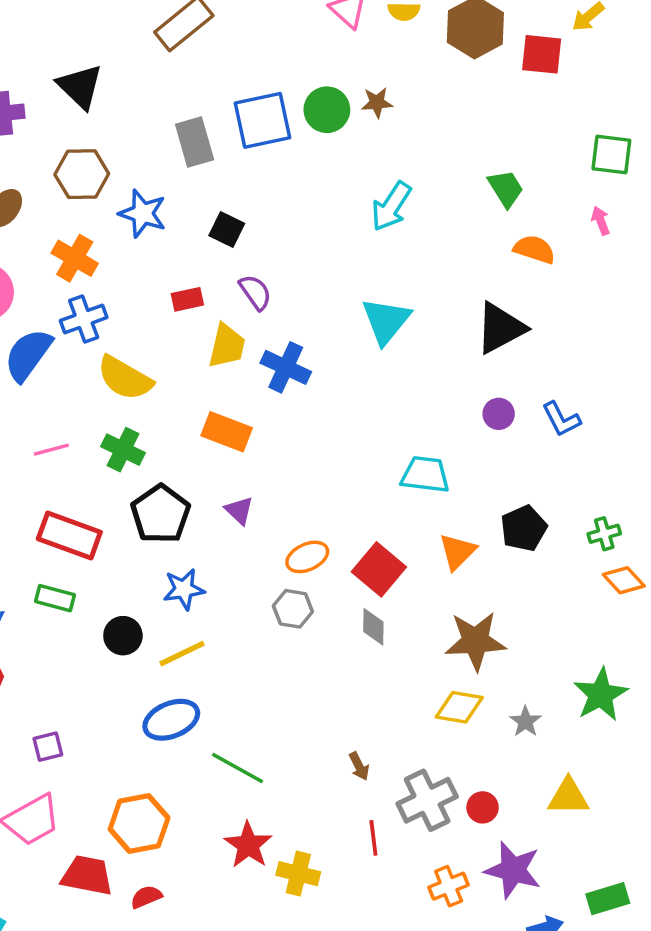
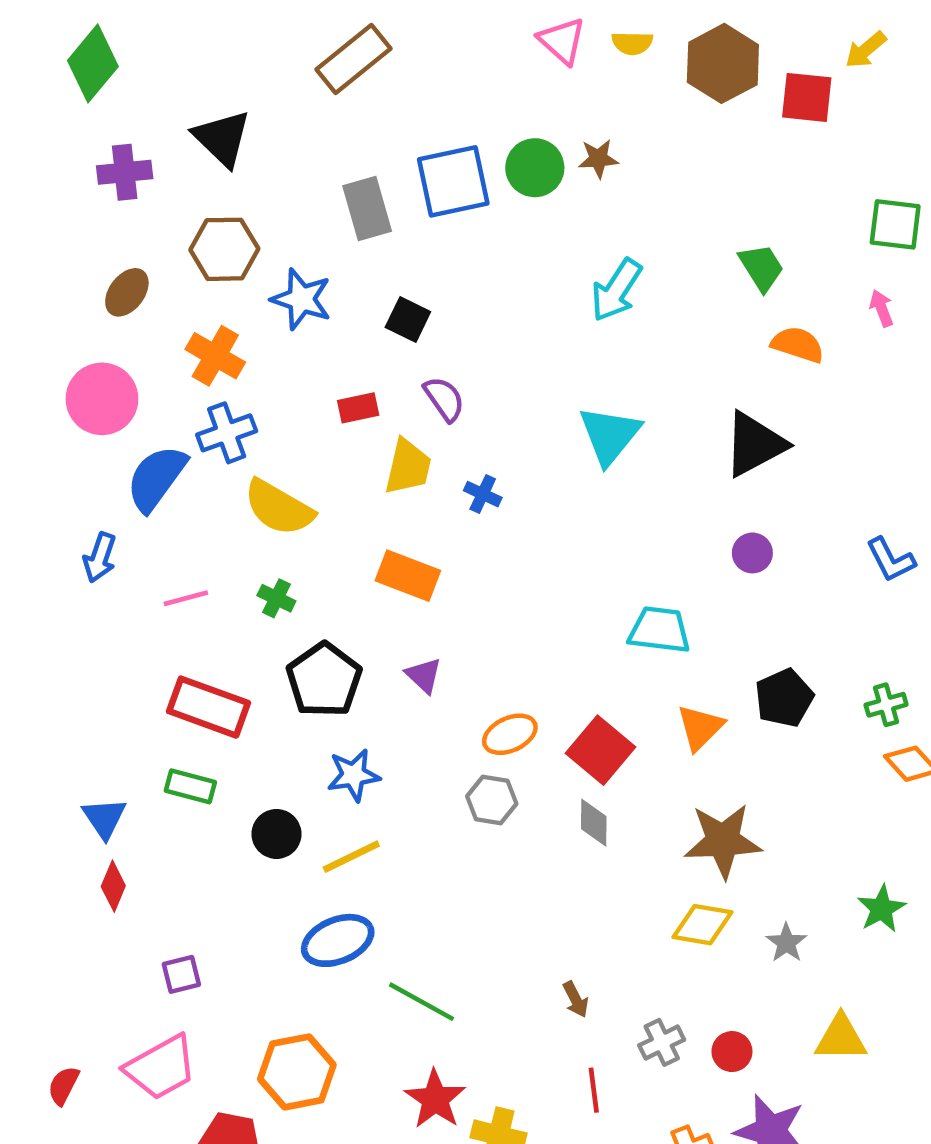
blue cross: (286, 367) -> (483, 494), size x0.6
blue L-shape: (561, 419) -> (891, 560), moved
green cross: (123, 450) -> (276, 598), size x0.7
green star: (601, 695) -> (882, 909), size x0.7
gray cross: (427, 800) -> (662, 1042), size x0.6

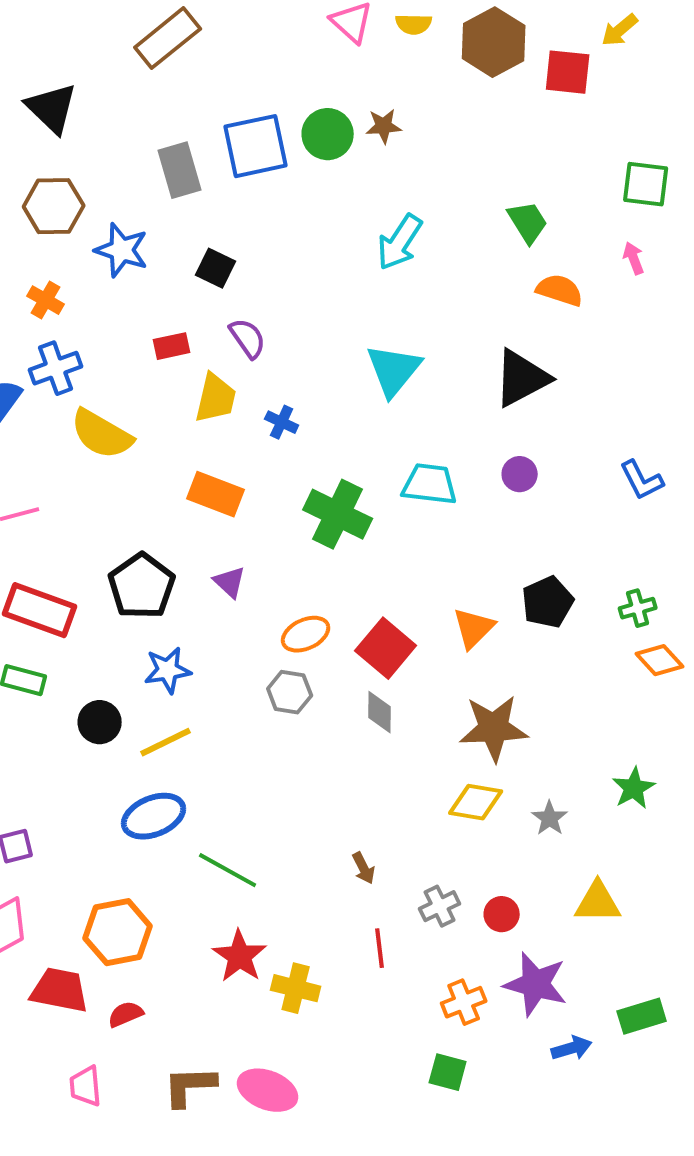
orange cross: (215, 356) -> (46, 300), size x0.7
green cross: (276, 598) -> (338, 514), moved, size x2.0
cyan trapezoid: (659, 630) -> (430, 484), moved

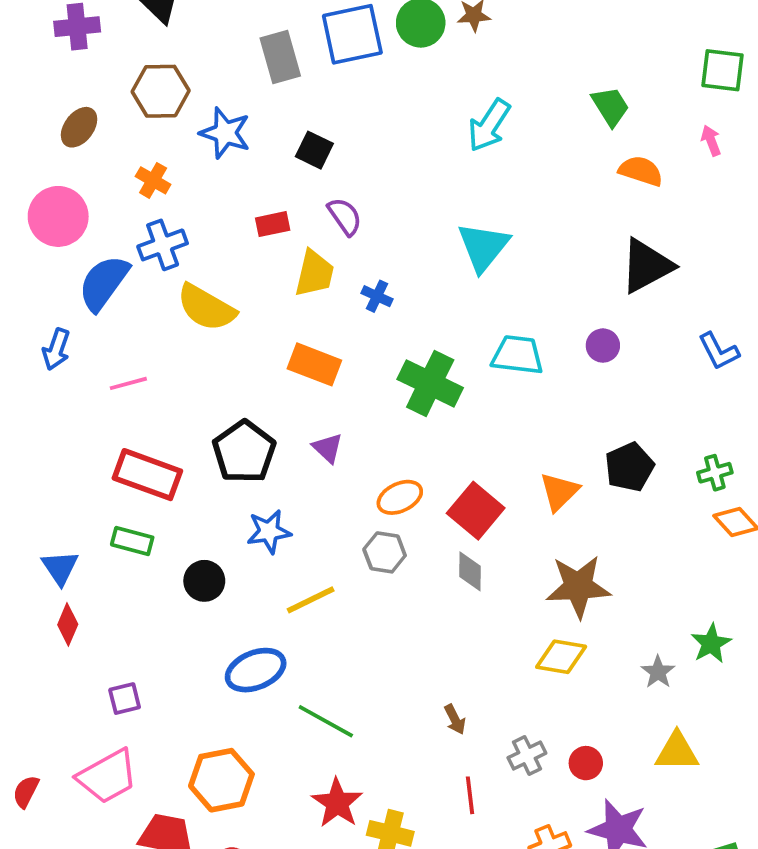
black triangle: (522, 378) -> (647, 266), moved
yellow line: (166, 742) -> (311, 600), moved
gray star: (550, 818) -> (658, 672), moved

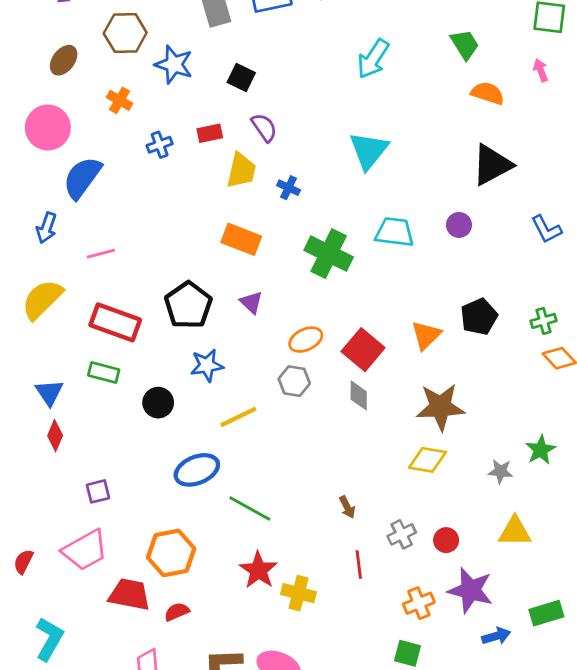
blue cross: (163, 245) -> (160, 145), moved, size x0.7
yellow semicircle: (206, 308) -> (42, 299), moved, turned 105
gray star: (658, 672) -> (501, 471), turned -30

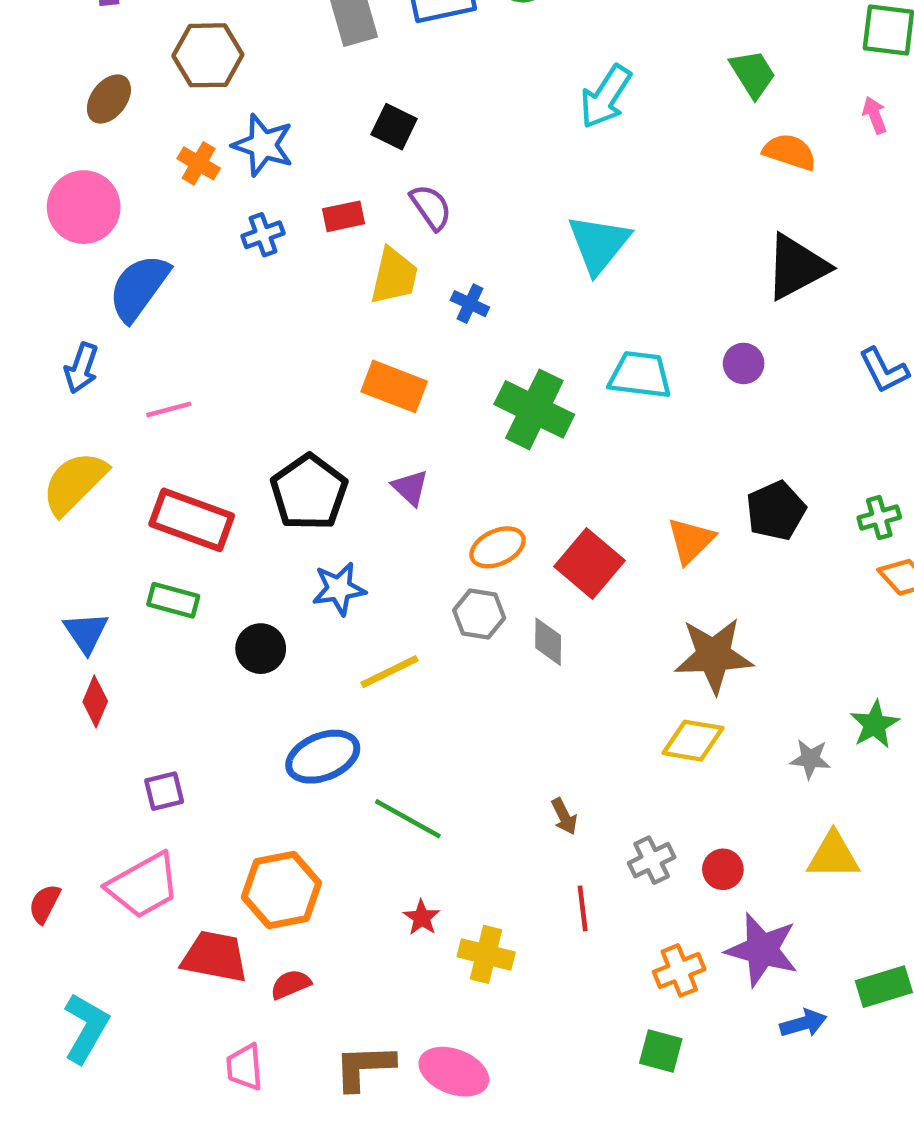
blue star: (174, 65) -> (263, 145), moved
gray diamond: (359, 395) -> (548, 642), moved
red star: (258, 570) -> (422, 918), size x0.6

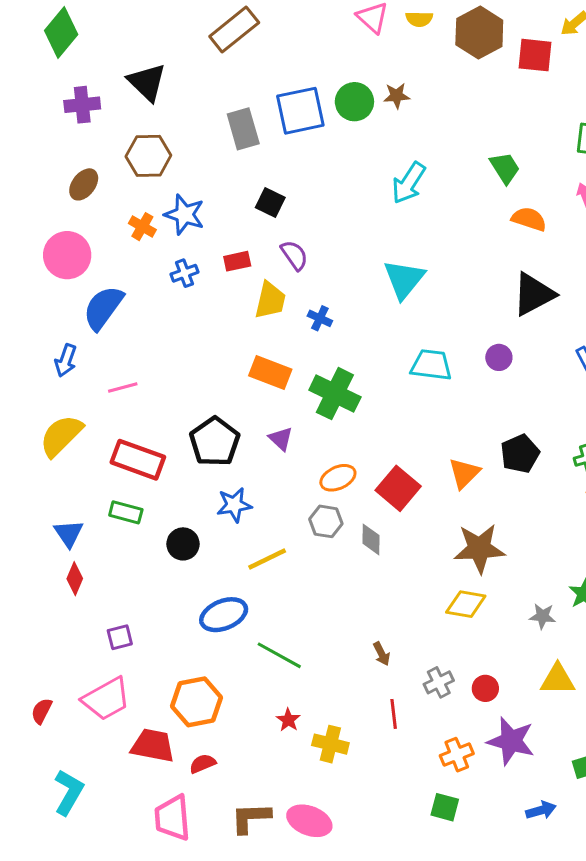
green cross: (534, 409) -> (335, 394), moved
blue arrow: (803, 1023) -> (541, 810), moved
pink trapezoid: (245, 1067) -> (172, 818), size x1.5

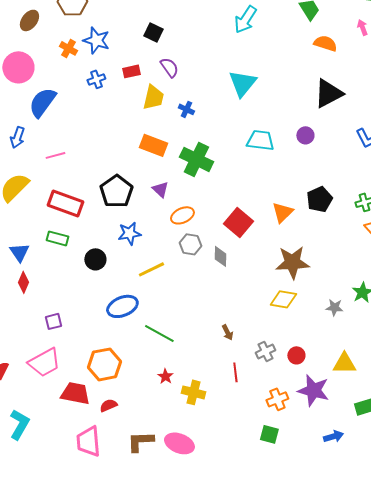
orange ellipse: (338, 478) -> (182, 215), moved
yellow triangle: (558, 679) -> (344, 363), moved

